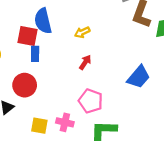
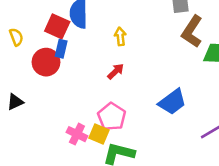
yellow arrow: (82, 32) -> (120, 36), turned 96
red circle: (25, 85) -> (46, 62), moved
yellow square: (39, 126) -> (99, 134), moved

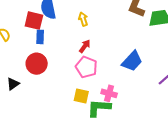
red circle: (46, 62) -> (37, 64), moved
pink pentagon: (112, 117) -> (86, 67), moved
pink cross: (77, 134) -> (109, 93), moved

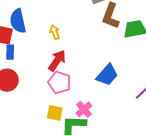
red arrow: (85, 46) -> (57, 61), size x1.5
pink cross: (109, 93) -> (84, 109), turned 35

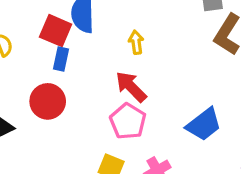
red arrow: (57, 61) -> (131, 87), turned -90

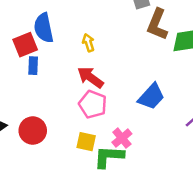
red square: (56, 31) -> (25, 45), turned -35
red circle: (48, 101) -> (33, 131), moved

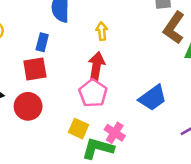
red square: (25, 45) -> (35, 69), moved
red arrow: (90, 77) -> (96, 66), turned 52
pink cross: (122, 138) -> (115, 133), turned -30

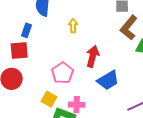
red arrow: (96, 66) -> (93, 56), moved
pink cross: (115, 133) -> (77, 105), turned -35

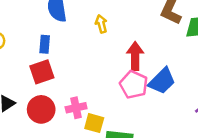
pink pentagon: (62, 73) -> (134, 85), moved
pink cross: (77, 105) -> (76, 108), moved

